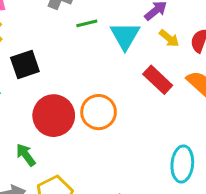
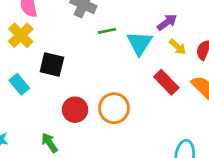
black square: (25, 64) -> (52, 64), turned 30
red circle: (54, 116) -> (75, 110), size x0.7

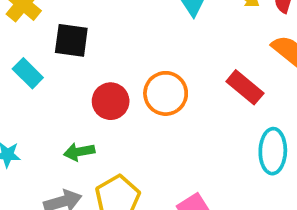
red rectangle: (166, 82) -> (245, 87), moved
green arrow: (49, 143) -> (79, 152), turned -60

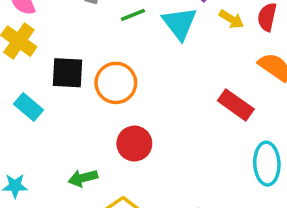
orange circle: (166, 93) -> (116, 83), moved
red circle: (111, 101) -> (134, 144), moved

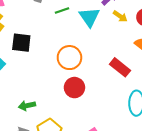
orange circle: (116, 83) -> (69, 58), moved
red circle: (134, 144) -> (74, 88), moved

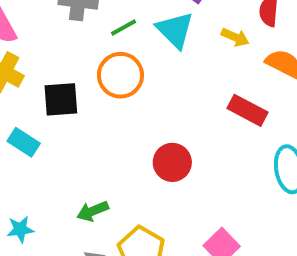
yellow arrow: (120, 16) -> (235, 37), moved
orange circle: (69, 58) -> (120, 75), moved

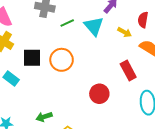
orange circle: (120, 75) -> (62, 60), moved
red rectangle: (248, 110) -> (128, 70), turned 30
red circle: (172, 162) -> (99, 94), moved

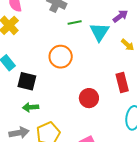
black square: (32, 58) -> (27, 81), moved

